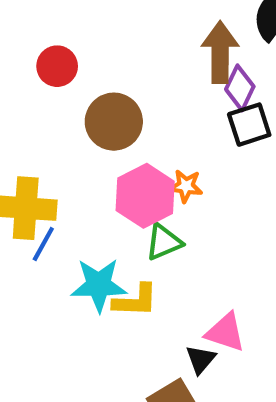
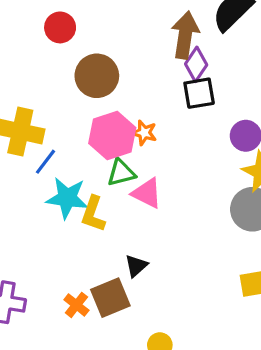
blue line: (43, 244) -> (45, 162), moved
yellow L-shape: (135, 301) -> (93, 214), turned 99
pink triangle: (225, 332) -> (147, 193), moved

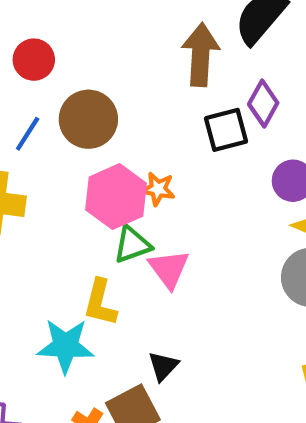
purple diamond: (196, 64) -> (263, 103), moved
blue line: (45, 162) -> (28, 134), moved
pink triangle: (147, 193) -> (169, 269), turned 32
cyan star: (67, 198) -> (66, 346), moved

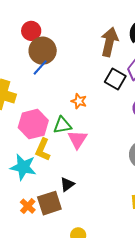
brown circle: (88, 119) -> (43, 51), moved
black square: (226, 130) -> (115, 79), turned 35
blue line: (28, 134) -> (40, 67), moved
pink hexagon: (116, 197) -> (33, 124), moved

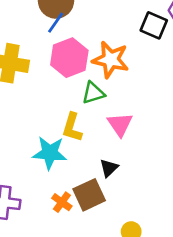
orange star: (79, 101) -> (111, 60), size x1.8
pink hexagon: (33, 124) -> (69, 58), moved
pink triangle: (78, 139) -> (120, 124), moved

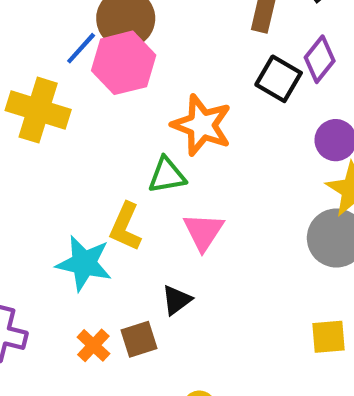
blue line: (56, 23) -> (81, 48), moved
pink hexagon: (69, 58) -> (124, 63), moved
brown square: (89, 195) -> (139, 339), size x0.7

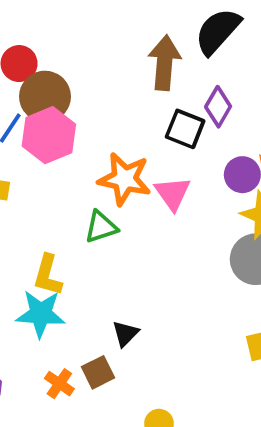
yellow L-shape: (125, 227) -> (48, 275), moved
pink triangle: (203, 232) -> (173, 193), moved

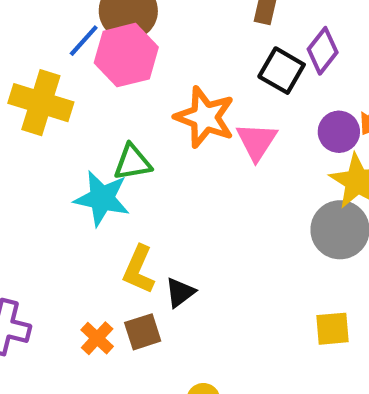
green triangle: (101, 227) -> (132, 162), moved
yellow L-shape: (48, 275) -> (139, 270), moved
cyan star: (41, 314) -> (102, 198), moved

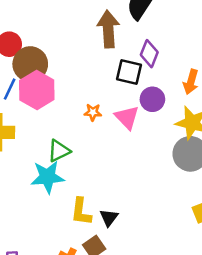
orange star: (205, 117) -> (93, 112), size x0.5
purple circle: (339, 132) -> (152, 99), moved

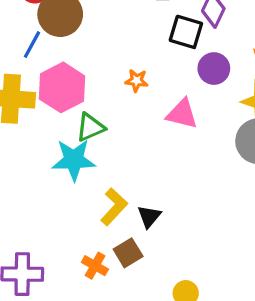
pink hexagon: (37, 90) -> (62, 87), moved
pink triangle: (127, 117) -> (182, 114), moved, turned -36
yellow L-shape: (81, 212) -> (114, 207), turned -148

